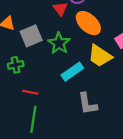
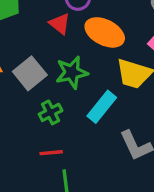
green star: (59, 43) -> (72, 72), turned -30
green cross: (16, 65) -> (51, 112), moved

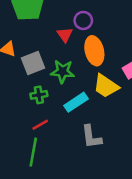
orange ellipse: (105, 32) -> (94, 51), turned 32
red line: (51, 153) -> (40, 125), moved, turned -42

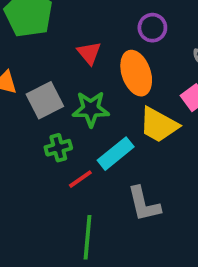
purple circle: (83, 20) -> (152, 28), moved
red line: (40, 125) -> (80, 179), moved
green line: (33, 152) -> (87, 237), moved

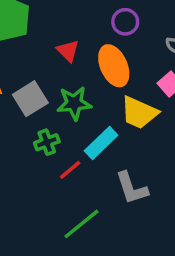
green line: (87, 237) -> (81, 224), turned 51

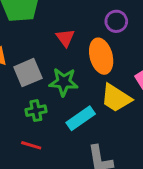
red line: (70, 170) -> (31, 145), moved, turned 48

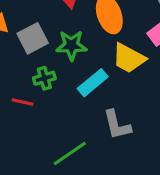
red line: (31, 145) -> (23, 102), moved

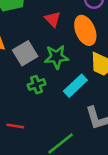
red line: (23, 102) -> (15, 126), moved

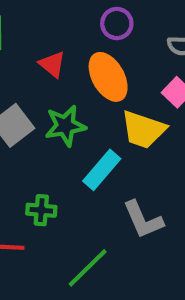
green cross: (37, 85) -> (41, 210), moved, turned 30

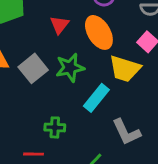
red triangle: (52, 64) -> (59, 25), turned 30

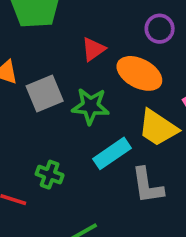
orange ellipse: (99, 32) -> (139, 73), turned -48
gray L-shape: (126, 132) -> (147, 186), moved

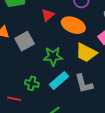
green star: (90, 106) -> (53, 56), moved
cyan rectangle: (112, 153) -> (59, 81), moved

